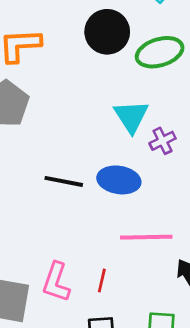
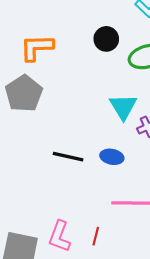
black circle: (107, 32) -> (106, 39), size x0.7
blue ellipse: (119, 180) -> (112, 157), size x0.7

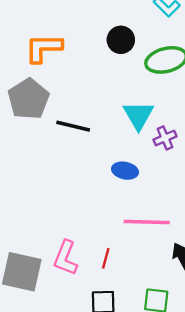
black line: (68, 157) -> (73, 126), moved

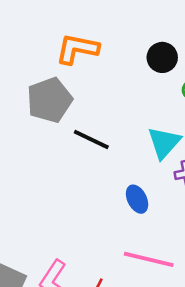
blue ellipse: (125, 171) -> (137, 199), turned 40

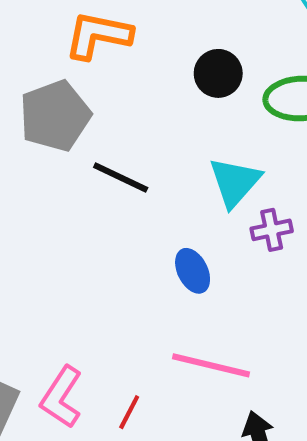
black circle: (162, 57) -> (218, 73), moved

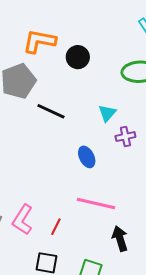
black circle: (218, 73) -> (78, 57), moved
cyan triangle: (235, 182) -> (107, 113), size x0.7

